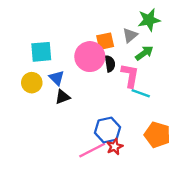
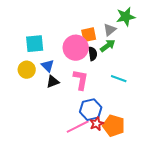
green arrow: (144, 53) -> (108, 46), moved
pink L-shape: (130, 76) -> (81, 80), moved
orange pentagon: (157, 135) -> (114, 126), moved

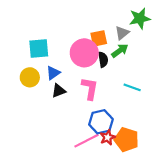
blue triangle: (48, 66) -> (53, 73), turned 40

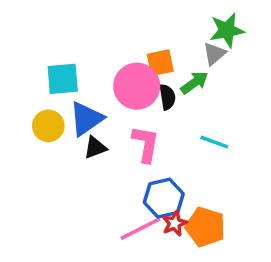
gray triangle: (122, 33) -> (214, 54), moved
blue triangle: (53, 73) -> (86, 119), size x1.5

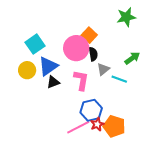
gray triangle: (214, 54) -> (103, 69), moved
orange square: (160, 63) -> (89, 35), turned -35
cyan square: (63, 79) -> (35, 44), turned -30
green arrow: (194, 83) -> (132, 58), moved

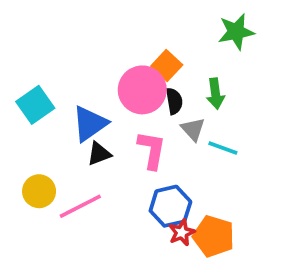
cyan square: (35, 44) -> (35, 105), moved
green arrow: (132, 58) -> (215, 94), moved, turned 119
gray triangle: (103, 69) -> (193, 129), turned -32
yellow circle: (27, 70) -> (39, 191), moved
pink line: (78, 127) -> (80, 206), moved

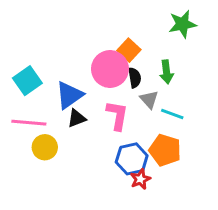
yellow circle: (39, 191) -> (45, 147), moved
pink line: (80, 206) -> (29, 123), moved, turned 32
orange pentagon: (214, 236) -> (165, 150), moved

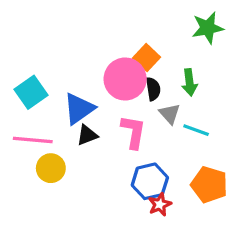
orange pentagon: (165, 150) -> (209, 185), moved

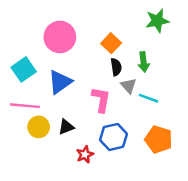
pink circle: (125, 79) -> (60, 37), moved
black triangle: (87, 135) -> (66, 127), moved
red star: (160, 204) -> (85, 154), moved

